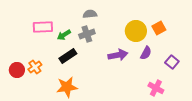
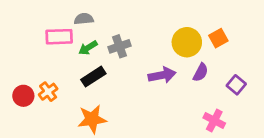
gray semicircle: (90, 14) -> (84, 19), moved

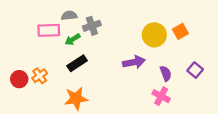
gray cross: (120, 46) -> (92, 26), moved
purple semicircle: (201, 72) -> (166, 73), moved, turned -49
pink cross: (214, 121) -> (161, 96), moved

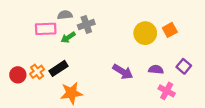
purple arrow: (134, 62) -> (123, 72), moved, turned 42
black rectangle: (77, 63) -> (59, 68), moved
purple semicircle: (166, 73) -> (156, 70), turned -64
pink cross: (161, 96) -> (167, 91), moved

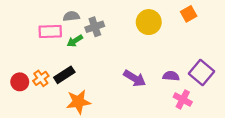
orange square: (170, 30) -> (189, 14), moved
yellow circle: (145, 33) -> (149, 22), moved
purple square: (184, 66) -> (201, 72), size x1.5

